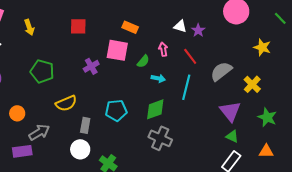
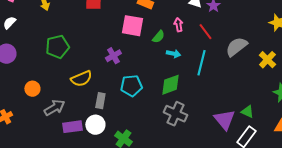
purple cross: (91, 66) -> (113, 56), moved
green pentagon: (42, 71) -> (57, 47), turned -30
purple triangle: (230, 111) -> (224, 120), moved
purple rectangle: (22, 151) -> (72, 127), moved

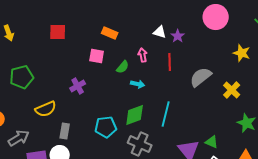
pink square: (132, 26) -> (97, 56), size x0.7
red line: (205, 32) -> (170, 62), turned 36
cyan line: (201, 63) -> (166, 114), moved
cyan pentagon: (131, 86) -> (106, 127), moved

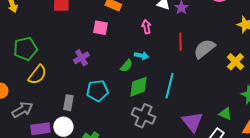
red line: (170, 62) -> (180, 42), moved
green semicircle: (123, 67) -> (126, 66), moved
yellow semicircle: (46, 109) -> (37, 75), moved, turned -30
cyan pentagon: (106, 127) -> (97, 91), moved
green triangle: (212, 142) -> (225, 114), moved

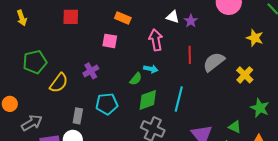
pink arrow: (146, 27) -> (156, 40), size x1.5
yellow semicircle: (37, 75) -> (59, 83), moved

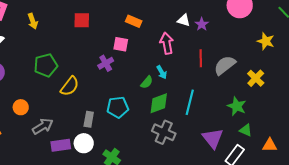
cyan arrow: (151, 69) -> (162, 72), turned 48
purple cross: (91, 71) -> (106, 63), moved
green star: (260, 108) -> (237, 106), moved

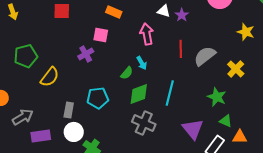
white circle: (84, 143) -> (74, 132), moved
orange triangle: (270, 145) -> (240, 137), moved

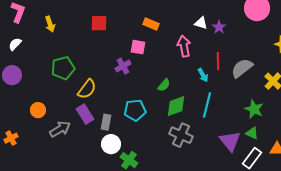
cyan arrow: (142, 63) -> (203, 75), moved
green triangle: (226, 121) -> (252, 133), moved
purple rectangle: (41, 136) -> (85, 114), moved, turned 66

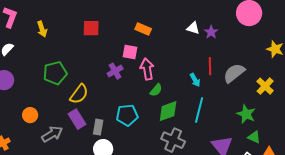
pink arrow: (184, 46) -> (147, 69), moved
green triangle: (252, 133) -> (254, 137), moved

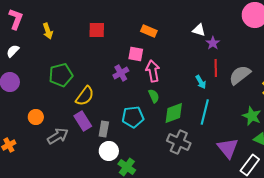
purple star: (211, 32) -> (213, 43), moved
green semicircle: (156, 90) -> (154, 96), moved, turned -64

